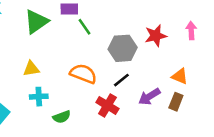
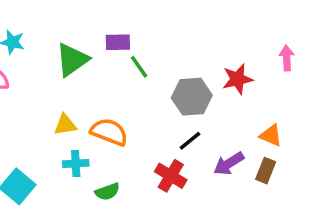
pink arrow: (191, 31) -> (287, 58), moved
orange semicircle: (83, 74) -> (109, 132), moved

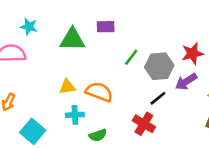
green triangle: (72, 60) -> (72, 39), turned 36
green line: (139, 67) -> (131, 57), moved, turned 72
purple arrow: (229, 163) -> (186, 82), moved

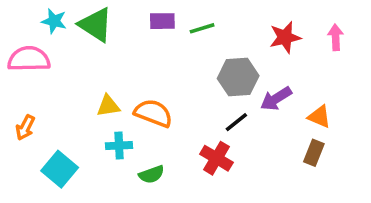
green triangle: (72, 39) -> (96, 25), moved, turned 32
red star: (192, 53) -> (285, 37), moved
green line: (131, 57) -> (202, 28), moved, turned 36

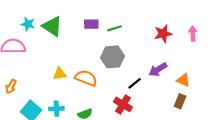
gray hexagon: (238, 77) -> (112, 57), moved
cyan cross: (119, 146) -> (56, 109), moved

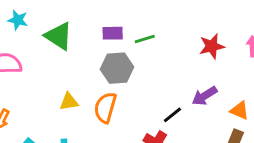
cyan star: (28, 24) -> (18, 20), moved
gray hexagon: (112, 57) -> (117, 68), moved
orange semicircle: (86, 78) -> (105, 108), turned -95

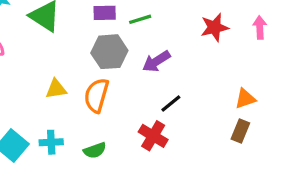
purple arrow: (205, 96) -> (156, 61), moved
orange triangle: (240, 110) -> (245, 99), turned -42

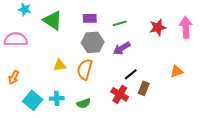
green line: (140, 19) -> (120, 23), moved
pink arrow: (260, 27) -> (186, 27), size x1.5
brown rectangle: (240, 131) -> (144, 88), moved

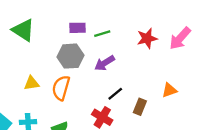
purple rectangle: (90, 18) -> (78, 28), moved
pink arrow: (186, 27) -> (180, 38), turned -135
brown rectangle: (144, 88) -> (140, 107), moved

